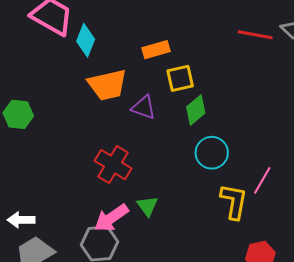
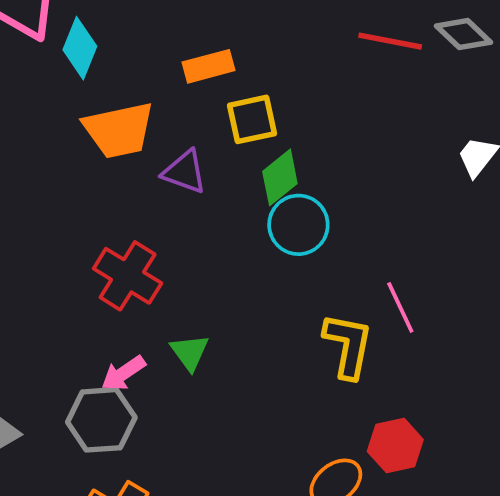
cyan circle: (212, 153) -> (298, 225), moved
pink line: (262, 180) -> (400, 307), turned -56
pink arrow: (111, 218) -> (123, 373), size x0.7

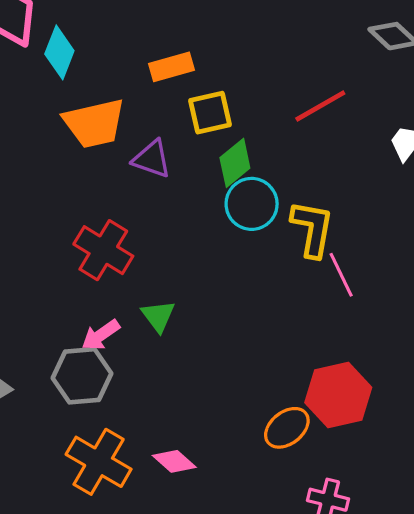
red line: (390, 41) -> (320, 106), moved, turned -40
yellow L-shape: (348, 346) -> (312, 229), moved
red hexagon: (395, 445) -> (338, 395), size x1.4

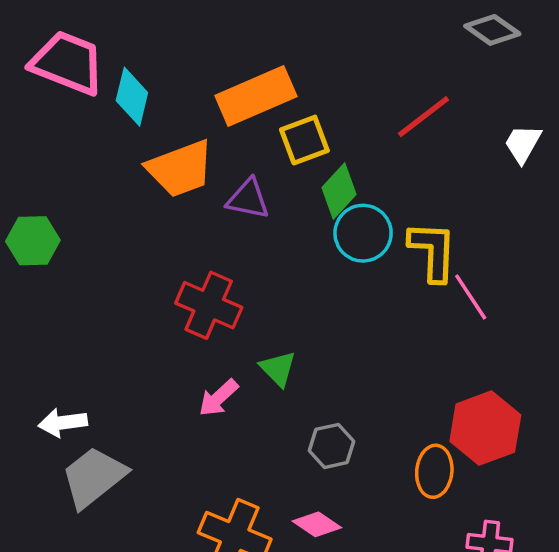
orange rectangle: (172, 67) -> (256, 96), size x1.6
gray hexagon: (82, 376) -> (331, 446), moved, size x0.7
orange ellipse: (287, 428) -> (434, 471), turned -39

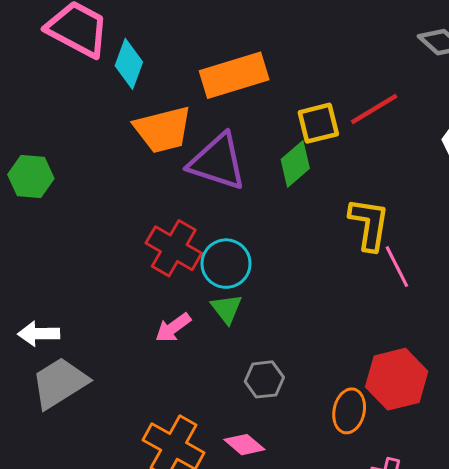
yellow square: (304, 140) -> (318, 123), moved
purple triangle: (248, 199) -> (217, 162), size x1.6
cyan circle: (363, 233) -> (226, 264), moved

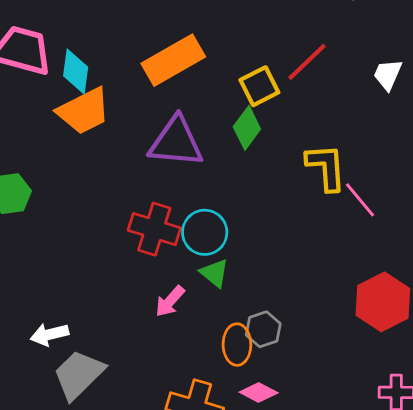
orange trapezoid: (163, 130) -> (84, 111), moved
orange ellipse: (349, 411) -> (237, 345), moved

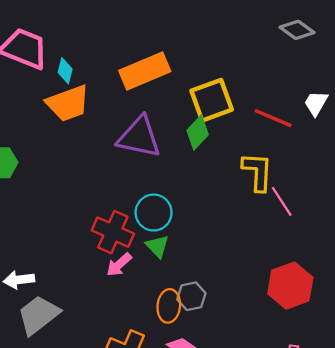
red line: (307, 62) -> (273, 118), moved, turned 60
cyan diamond: (76, 71) -> (65, 71), size x0.7
yellow square: (259, 86) -> (212, 100), size x1.4
red cross: (154, 229) -> (113, 232), moved

